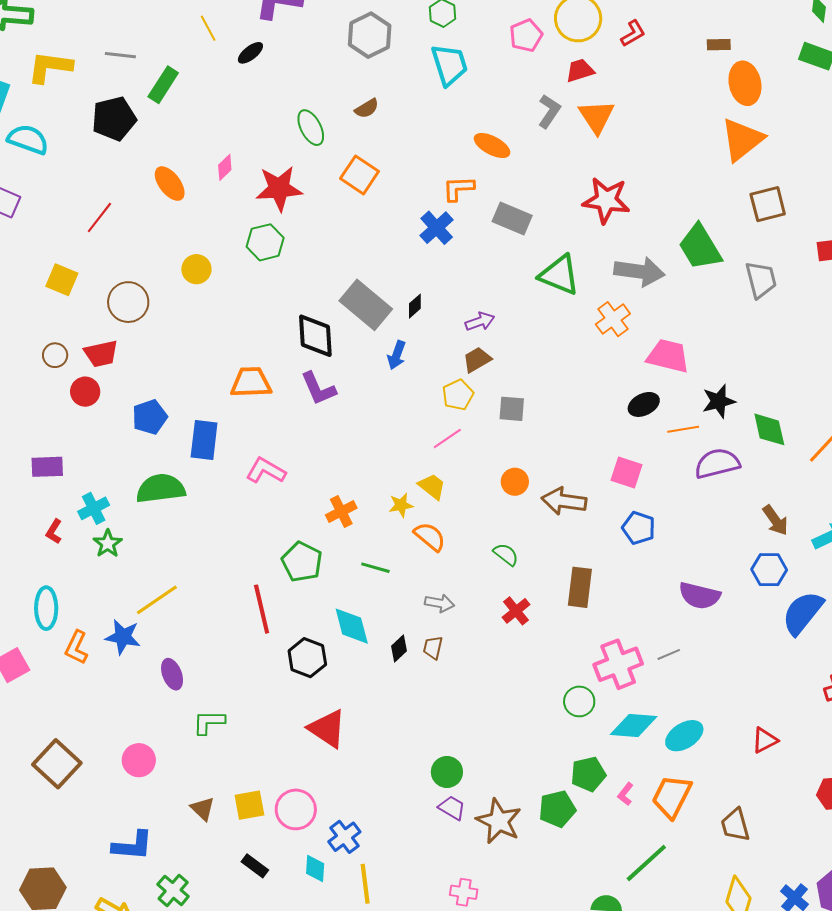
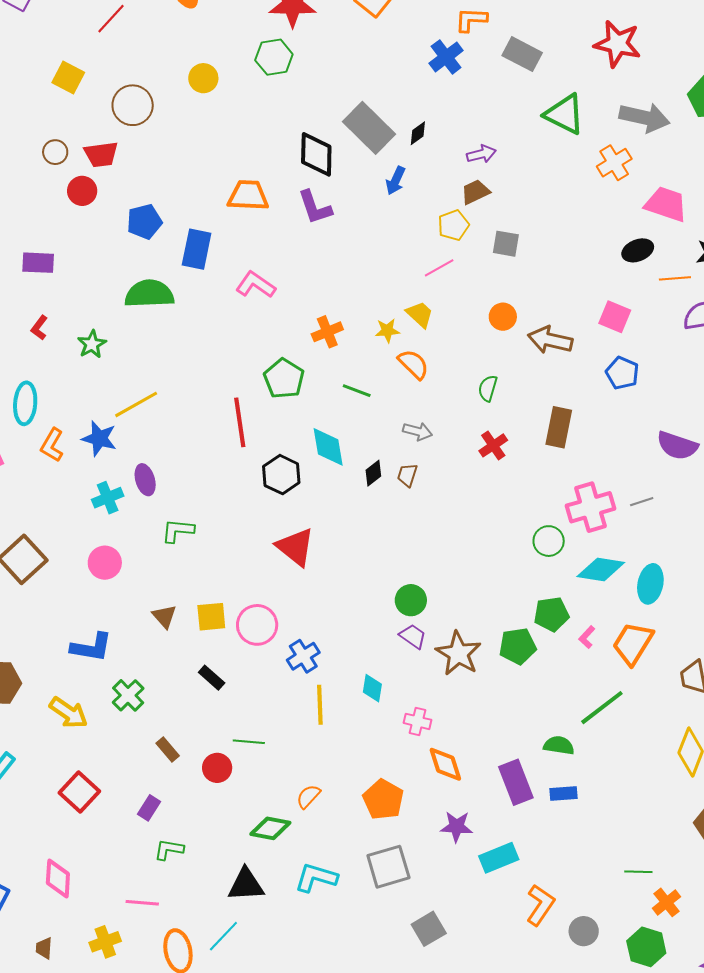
cyan cross: (94, 508) -> (108, 498), moved
green semicircle: (506, 554) -> (488, 388), turned -116
cyan ellipse: (684, 736) -> (650, 584), turned -51
cyan diamond: (315, 868) -> (372, 688), moved

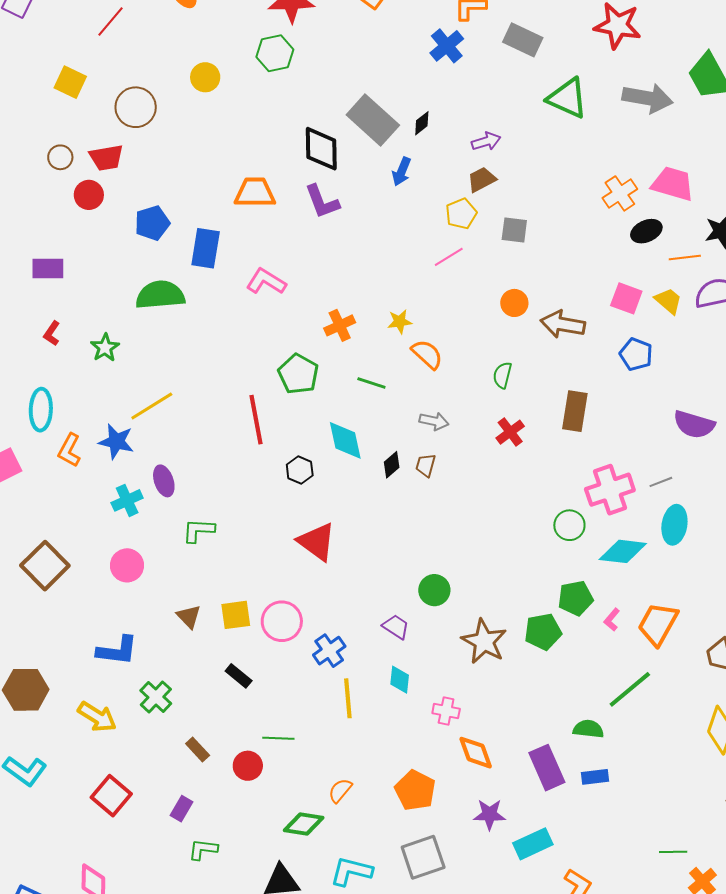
orange cross: (614, 163) -> (620, 193), moved
yellow trapezoid: (420, 314) -> (668, 301), moved
black hexagon: (281, 475) -> (300, 470), size x0.7
cyan ellipse: (650, 584) -> (674, 525), moved
purple trapezoid: (413, 636) -> (396, 627), moved

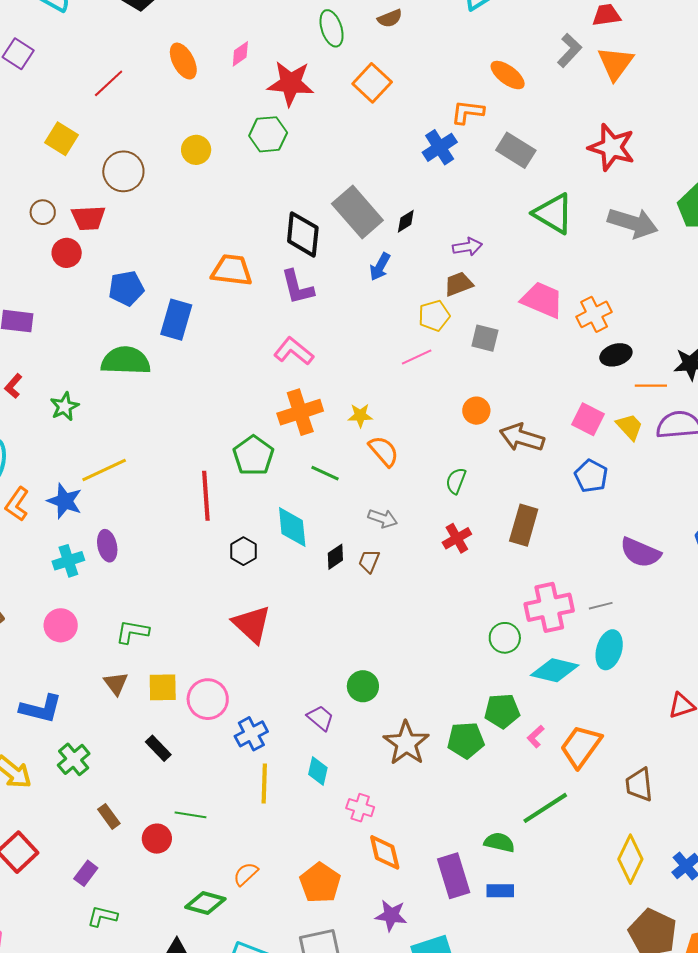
pink trapezoid: (673, 184) -> (542, 300), moved
pink L-shape: (266, 281) -> (294, 351), moved
orange cross: (340, 325) -> (300, 412), size x1.4
green L-shape: (199, 530) -> (132, 632), moved

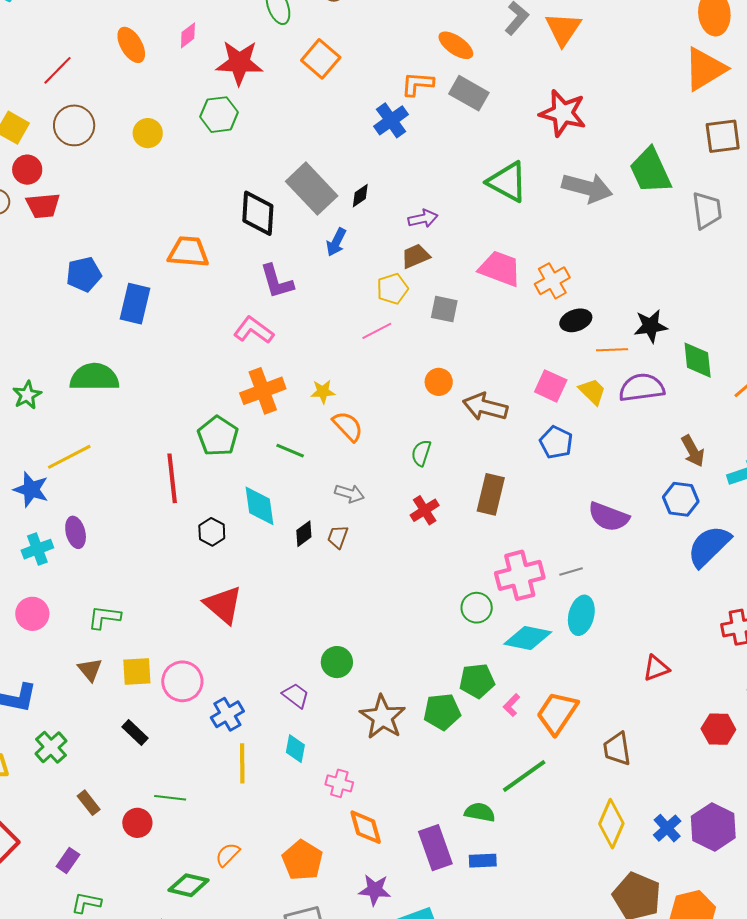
gray rectangle: (516, 150) -> (469, 93), moved
brown circle: (123, 171) -> (74, 125), moved
red circle: (67, 253) -> (27, 170), moved
purple L-shape: (297, 287) -> (277, 281), moved
green semicircle: (126, 361) -> (94, 377), moved

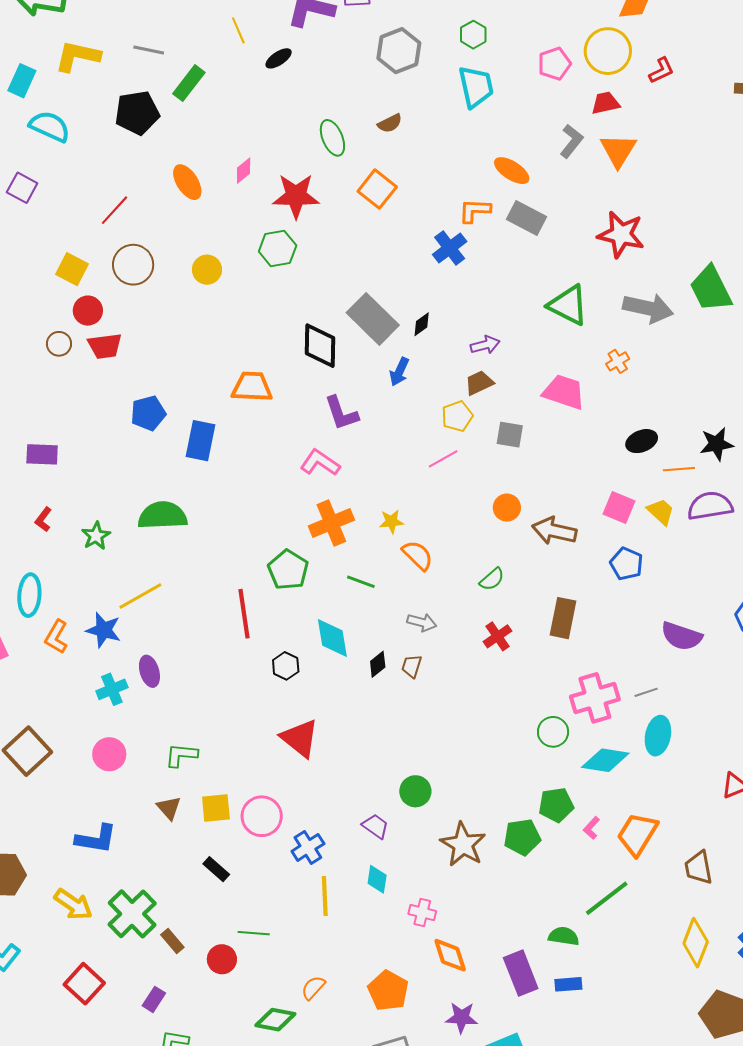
orange cross: (552, 281) -> (618, 361), moved, size x0.7
green semicircle: (421, 453) -> (492, 579), turned -148
green cross: (51, 747) -> (132, 914), moved, size x1.5

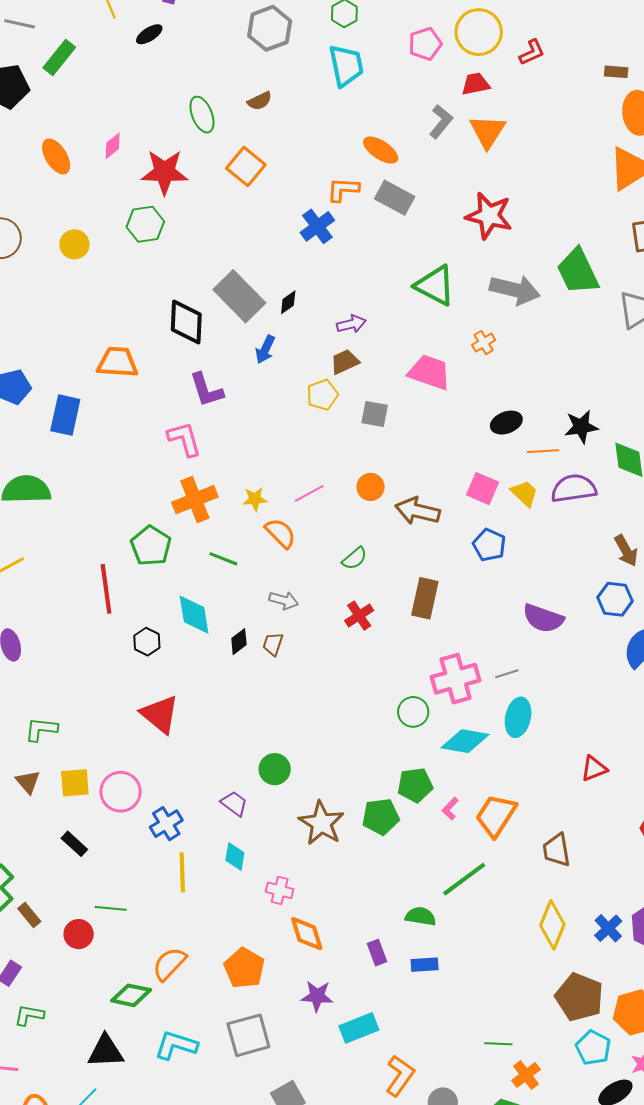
pink line: (443, 459) -> (309, 493), moved
pink L-shape: (320, 463) -> (184, 439), turned 39
purple rectangle: (521, 973) -> (377, 953), size x0.6
orange semicircle: (313, 988) -> (169, 964), size x1.4

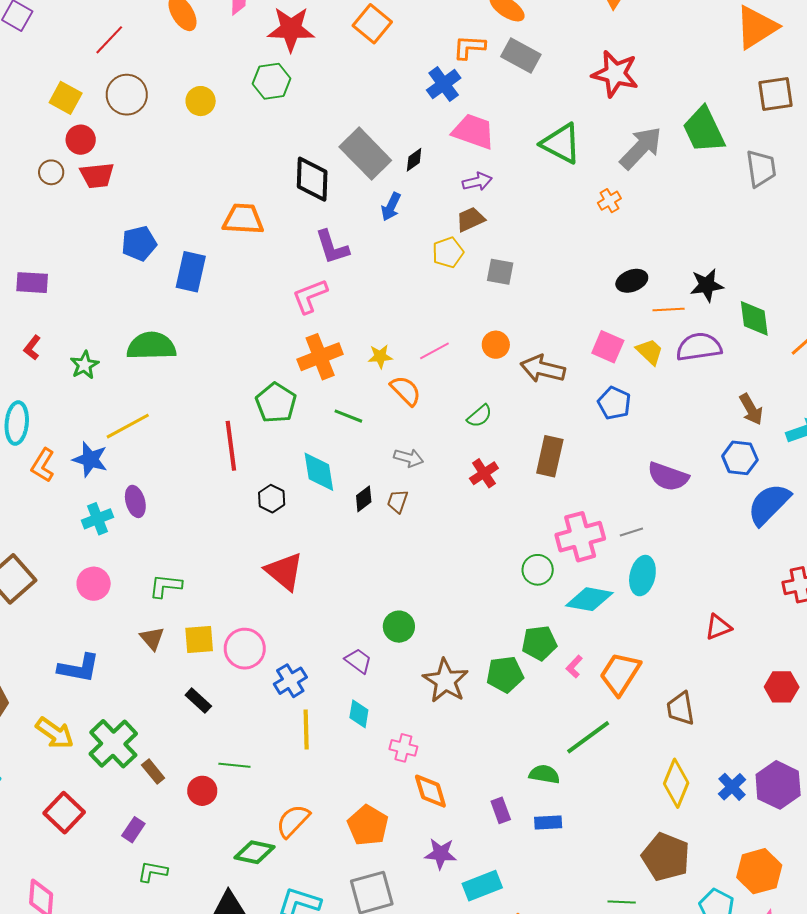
gray arrow: (515, 290) -> (641, 148), turned -60
pink trapezoid: (429, 372) -> (473, 131), moved
pink L-shape: (184, 439) -> (310, 296), turned -96
brown pentagon: (579, 997) -> (666, 857), moved

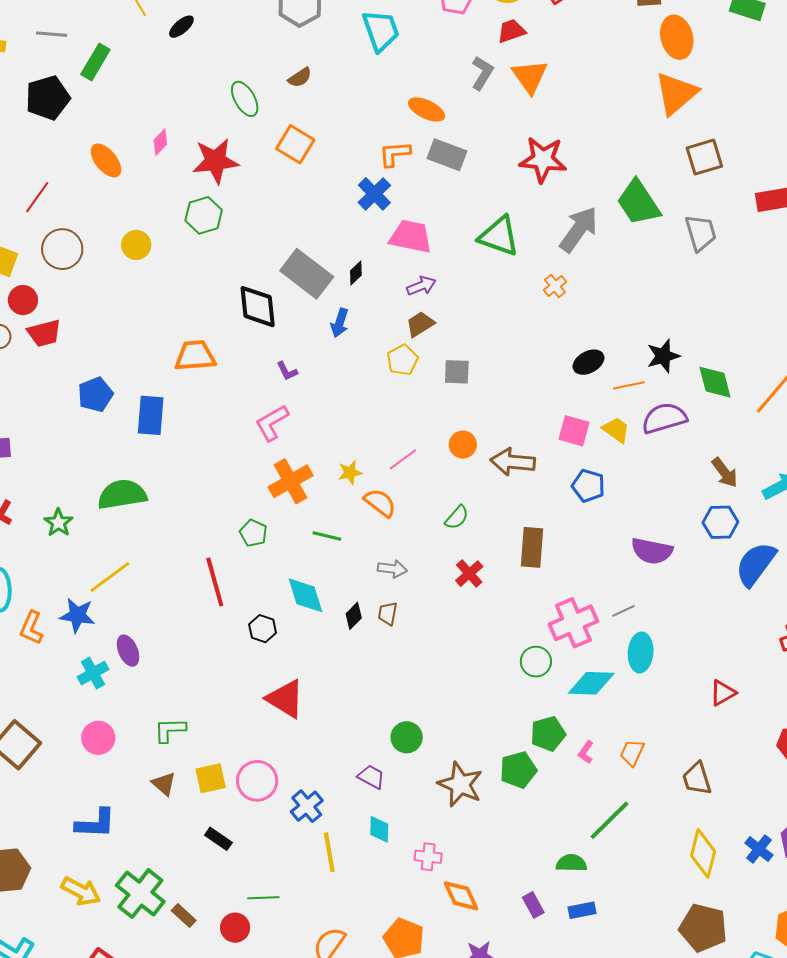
purple L-shape: (332, 247) -> (287, 371), size x0.6
green pentagon: (276, 403) -> (253, 533), size x0.7
orange trapezoid: (620, 674) -> (632, 753), size x0.6

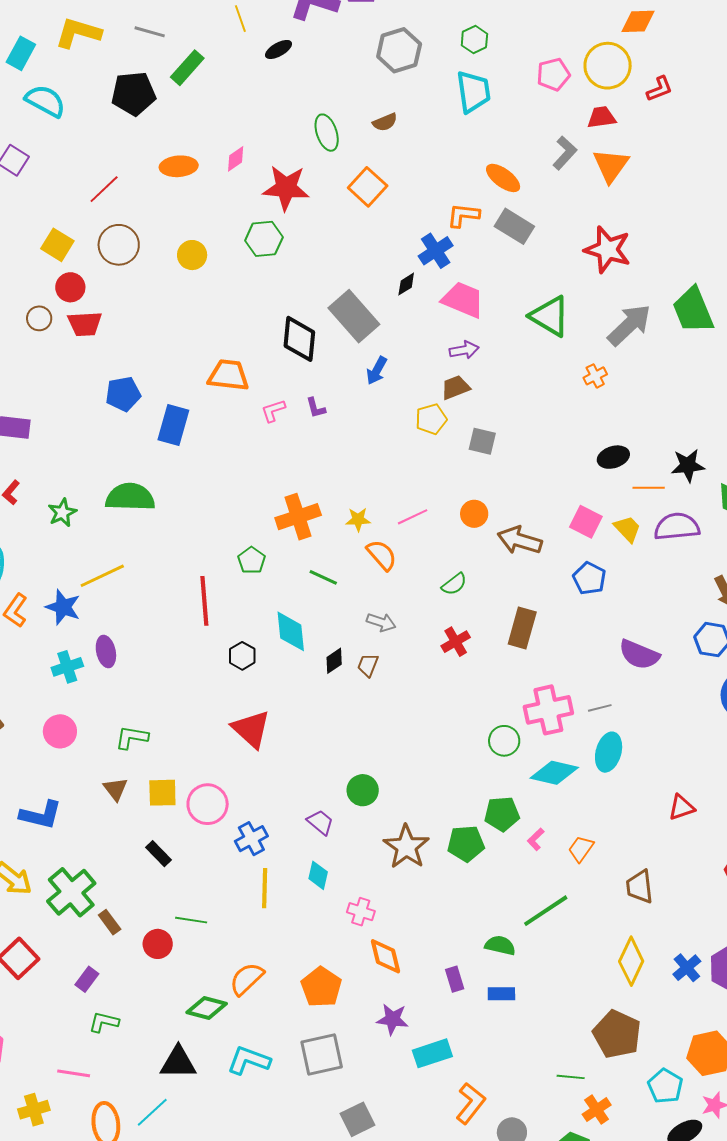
orange ellipse: (106, 160) -> (179, 166), turned -66
black diamond: (356, 273) -> (406, 284), moved
pink L-shape: (272, 423) -> (273, 411), moved, size x0.7

